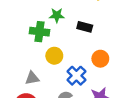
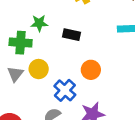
gray triangle: (32, 78) -> (15, 74), moved, turned -40

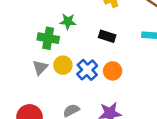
black rectangle: (71, 35) -> (107, 36), moved
blue cross: (65, 90) -> (87, 70), moved

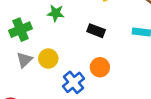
green cross: (48, 38) -> (21, 30), moved, turned -35
blue cross: (87, 70) -> (74, 82), moved

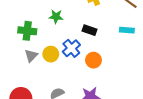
green cross: (21, 30) -> (27, 31), turned 30
blue cross: (74, 82) -> (71, 48), moved

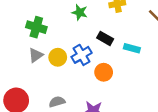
green star: (56, 17) -> (80, 12), moved
cyan rectangle: (127, 30) -> (132, 48), moved

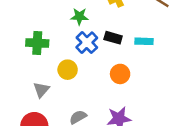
gray triangle: (36, 55) -> (41, 90), moved
blue cross: (82, 55) -> (87, 43), moved

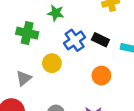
green star: (79, 16) -> (56, 13), moved

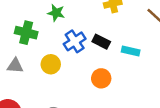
gray triangle: (24, 78) -> (15, 66), moved, turned 42

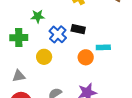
cyan rectangle: (131, 51) -> (103, 47), moved
gray triangle: (15, 66) -> (19, 76), moved

